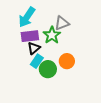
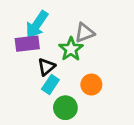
purple rectangle: (30, 36) -> (27, 44), moved
green circle: (48, 69) -> (65, 108), moved

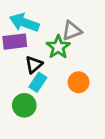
cyan arrow: (37, 25) -> (24, 23), turned 76
green circle: (65, 108) -> (24, 105), moved

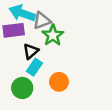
gray triangle: (72, 31) -> (42, 21), moved
orange circle: (79, 82) -> (59, 82), moved

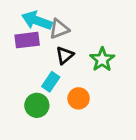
green star: (53, 35) -> (102, 59), moved
black triangle: (31, 51) -> (65, 55), moved

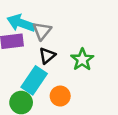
gray triangle: (59, 29) -> (42, 31), turned -30
cyan rectangle: (51, 82) -> (34, 80), size x1.5

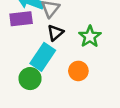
orange circle: (60, 96) -> (78, 71), moved

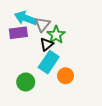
green star: (90, 37) -> (56, 35), moved
cyan rectangle: (43, 57) -> (49, 62), moved

